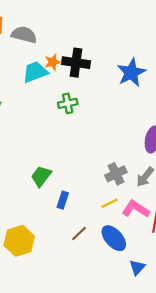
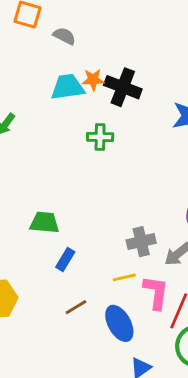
gray semicircle: (24, 35) -> (64, 36), size x0.7
green trapezoid: (41, 176) -> (44, 223), turned 45
pink L-shape: (136, 209) -> (156, 292), turned 52

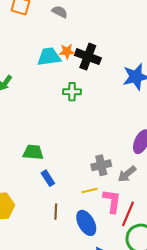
gray semicircle: (64, 36) -> (60, 12), moved
blue rectangle: (65, 260) -> (48, 178), turned -63
brown line: (76, 307) -> (56, 212), turned -56

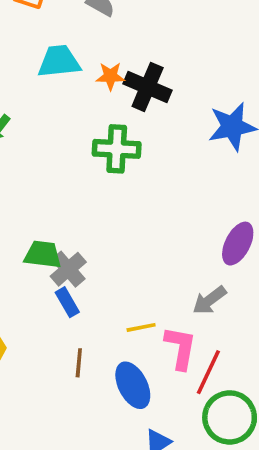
cyan trapezoid: (49, 57) -> (59, 61), moved
green cross: (72, 92) -> (117, 149), size x1.4
gray cross: (101, 165) -> (68, 269), moved, turned -30

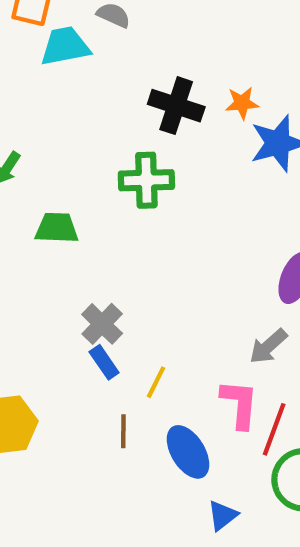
cyan trapezoid: (59, 61) -> (65, 46), moved
orange star: (110, 76) -> (242, 103), moved
green trapezoid: (43, 254) -> (57, 228), moved
yellow line: (141, 327) -> (156, 382), moved, turned -48

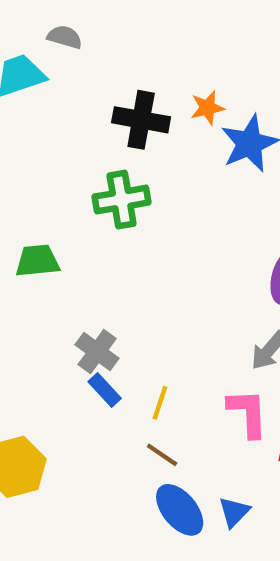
brown line: (123, 431) -> (162, 455), moved, turned -48
blue ellipse: (188, 452) -> (180, 510), moved
blue triangle: (223, 515) -> (234, 512), moved

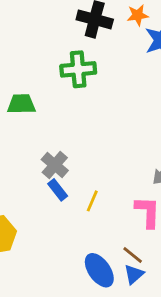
brown line: (162, 455) -> (133, 255), moved

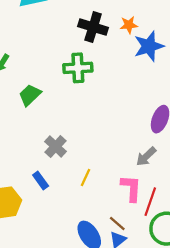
green trapezoid: (21, 104) -> (30, 95), turned -45
blue rectangle: (58, 190) -> (41, 180), moved

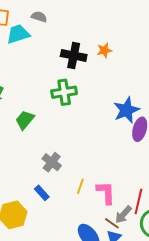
blue star: (149, 46) -> (126, 110), moved
gray arrow: (146, 157) -> (123, 215), moved
pink L-shape: (131, 188) -> (106, 193), moved

